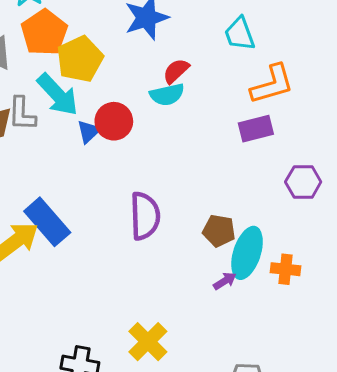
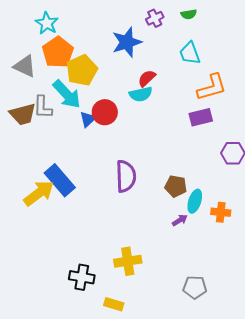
cyan ellipse: (247, 253) -> (195, 201), size x0.7
yellow cross: (148, 342) -> (128, 261), turned 36

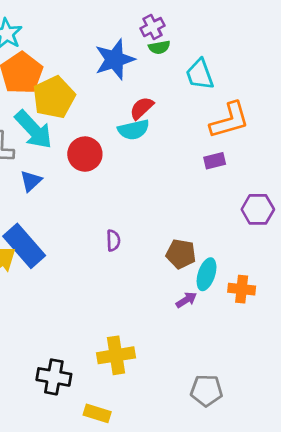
green semicircle: (189, 14) -> (159, 47), moved
purple rectangle: (201, 117) -> (215, 161), size x0.7
blue triangle: (88, 119) -> (31, 181), moved
purple semicircle: (126, 176) -> (113, 240), size x0.5

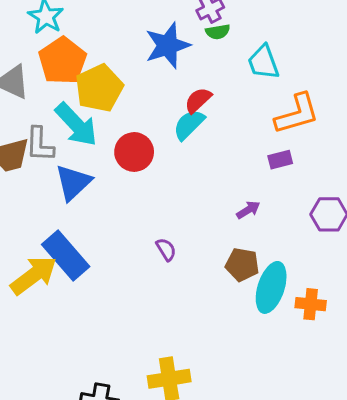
cyan semicircle: (134, 130) -> (189, 125), turned 148
blue triangle: (31, 181) -> (73, 182), size x1.5
purple semicircle: (113, 240) -> (166, 249), turned -30
cyan ellipse: (207, 274) -> (271, 287), size x1.4
purple arrow: (186, 300) -> (248, 210), moved

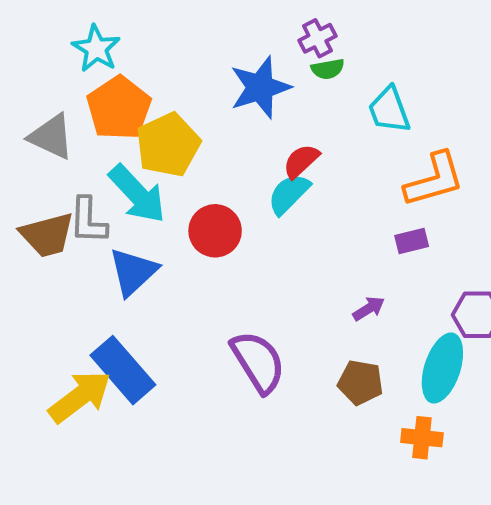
purple semicircle: (166, 249) -> (258, 362), size x2.0
cyan ellipse: (271, 287) -> (442, 368), moved
orange cross: (311, 304) -> (422, 438), moved

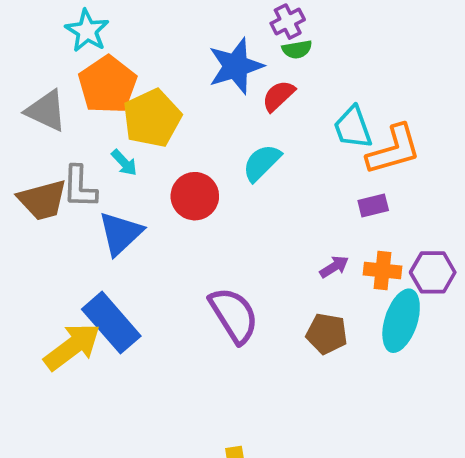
cyan trapezoid: (389, 110) -> (353, 127), moved
red semicircle: (301, 161) -> (278, 96), moved
cyan arrow: (137, 194) -> (124, 163), size x0.5
orange cross: (422, 438) -> (383, 271), moved

